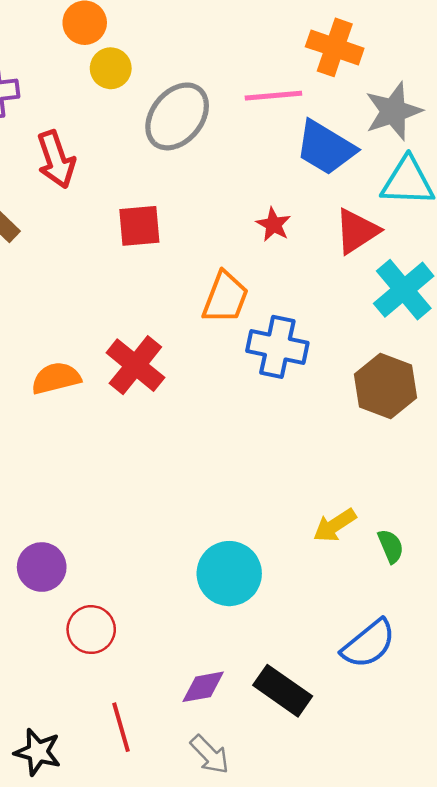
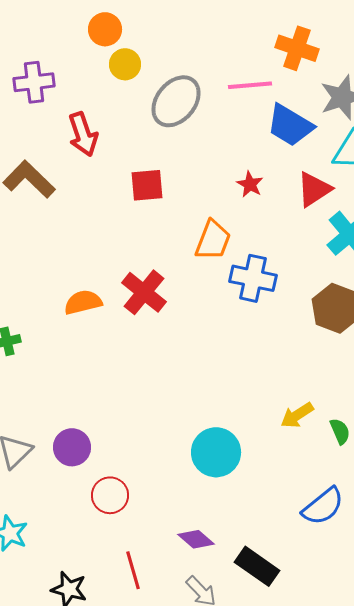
purple diamond: (203, 687) -> (196, 539), turned 51
black rectangle: (283, 691) -> (257, 566), moved

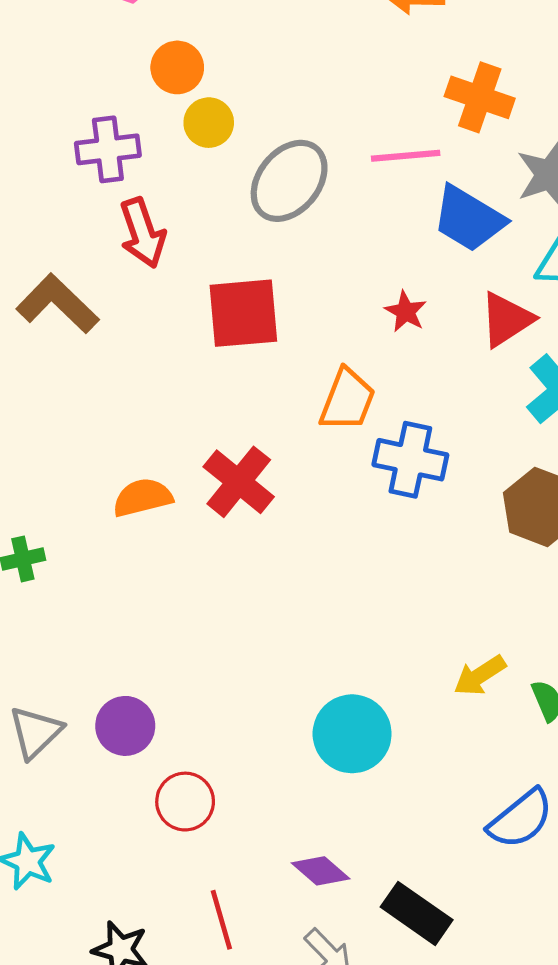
purple cross: (34, 82) -> (108, 149), moved
red square: (147, 185) -> (243, 313), size x1.4

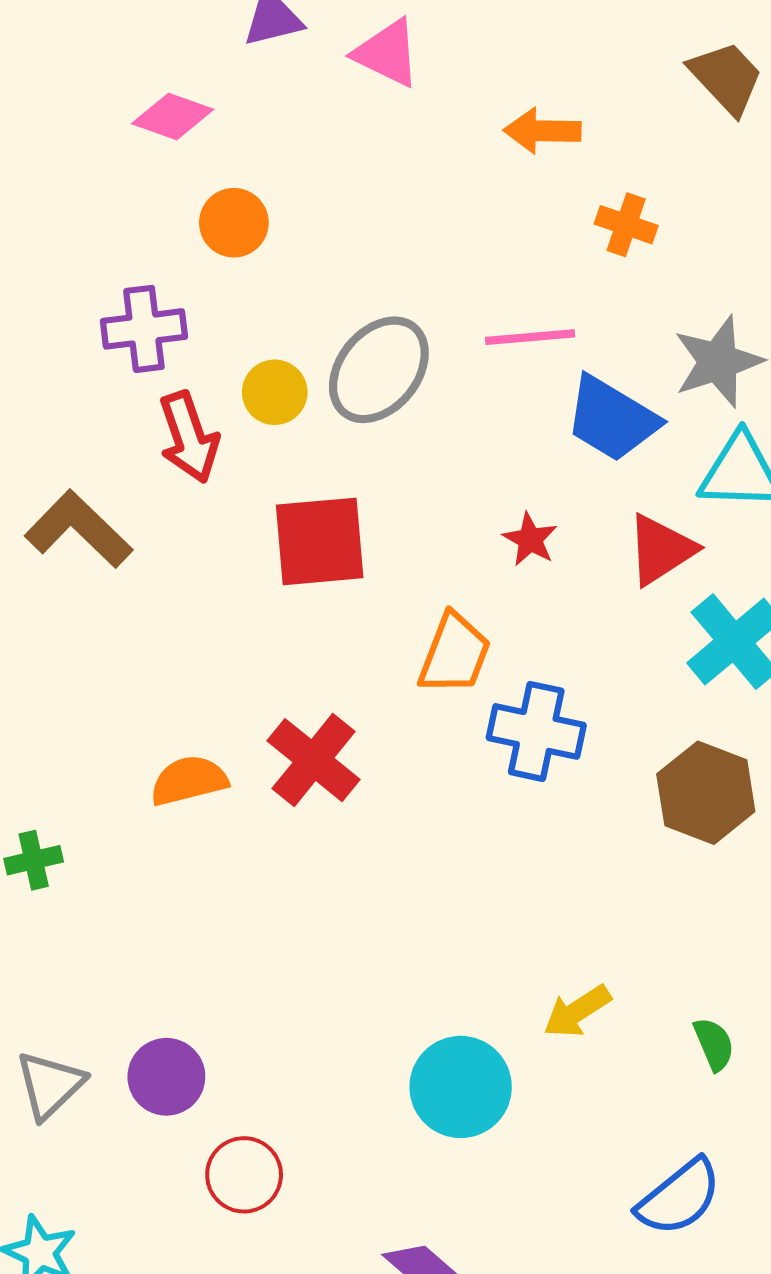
orange cross: (480, 97) -> (626, 225), moved, size x0.7
yellow circle: (209, 123) -> (275, 392), moved
yellow arrow: (480, 676) -> (577, 1011), moved

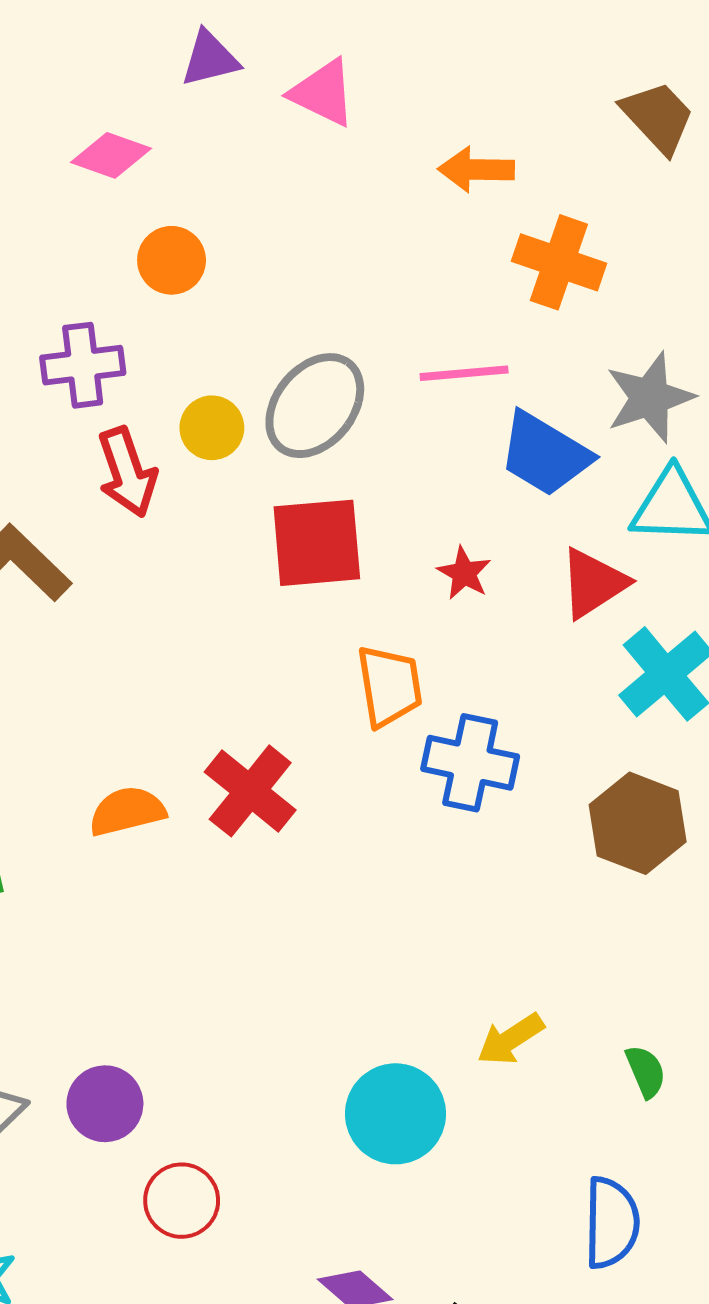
orange cross: (626, 225) -> (559, 262), size x1.5
red square: (320, 541) -> (317, 543), moved
orange trapezoid: (454, 654) -> (389, 686), turned -30
blue semicircle: (679, 1197) -> (611, 1223), turned -50

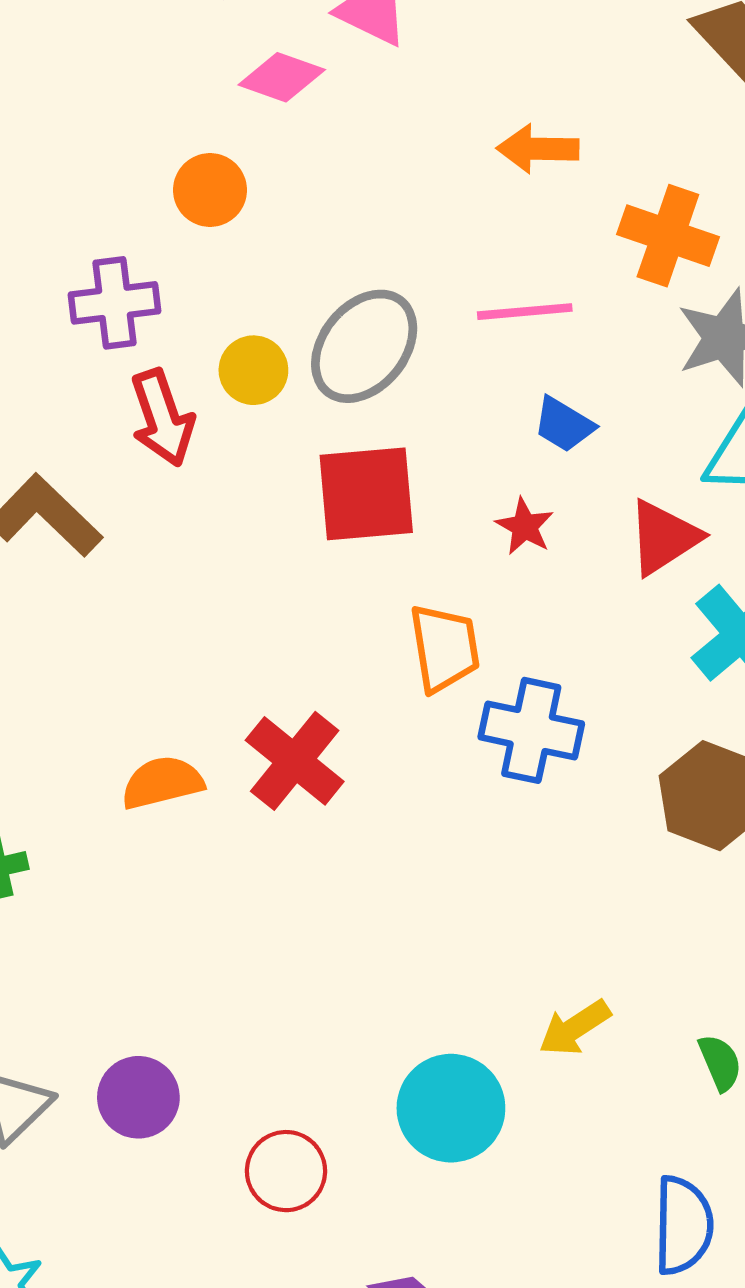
pink diamond: (111, 155) -> (282, 77), moved
orange arrow: (476, 170) -> (538, 149), moved
orange cross: (559, 262) -> (668, 236), moved
blue trapezoid: (545, 454) -> (564, 424), moved, size x0.6
red circle: (182, 1201) -> (286, 1171), moved

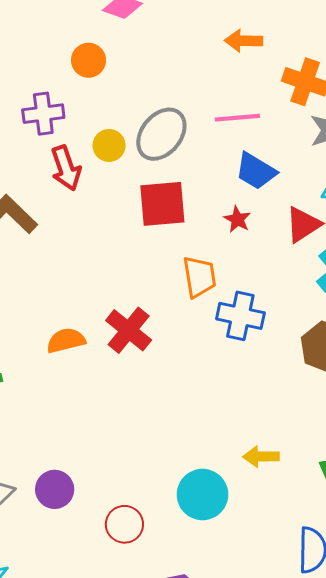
blue trapezoid: (564, 424) -> (256, 171), size x1.4
yellow arrow: (575, 1028) -> (261, 457), turned 32

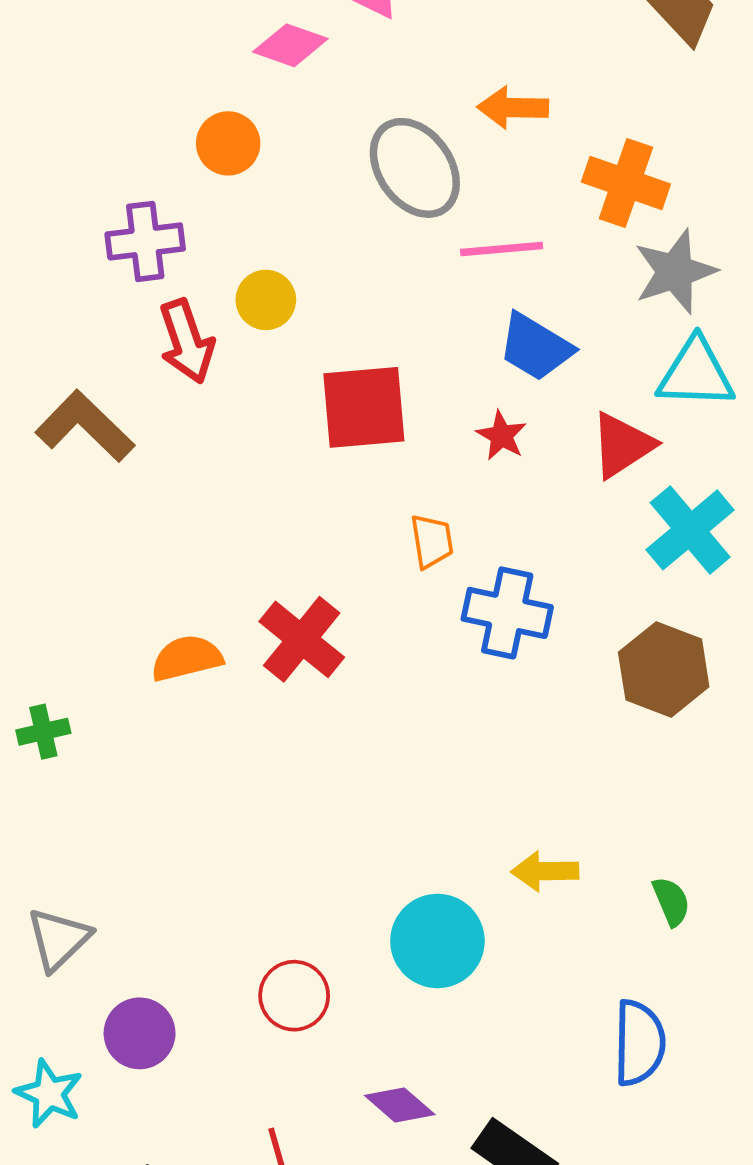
gray ellipse: (161, 134) -> (415, 168), moved, turned -74
orange trapezoid: (199, 277) -> (432, 541), size x0.7
purple circle: (55, 489) -> (140, 1033), moved

